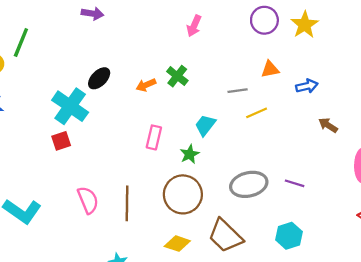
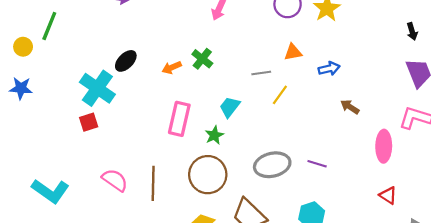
yellow line: (257, 113) -> (280, 95), turned -30
pink rectangle: (154, 137) -> (179, 119), size x1.4
pink semicircle: (88, 200) -> (115, 180), turned -32

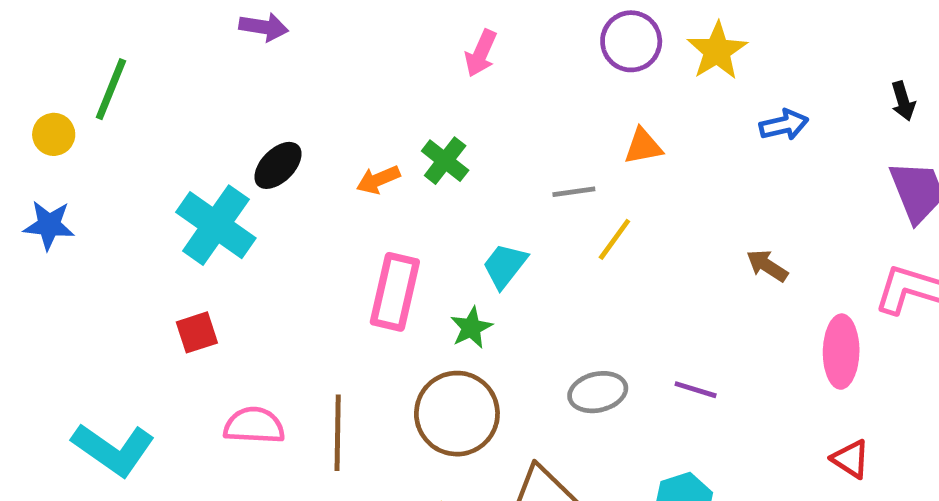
blue arrow: (329, 69) -> (784, 125), moved
red square: (89, 122) -> (197, 332), moved
gray ellipse: (272, 165) -> (598, 392), size x0.7
pink semicircle: (115, 180) -> (254, 425), turned -32

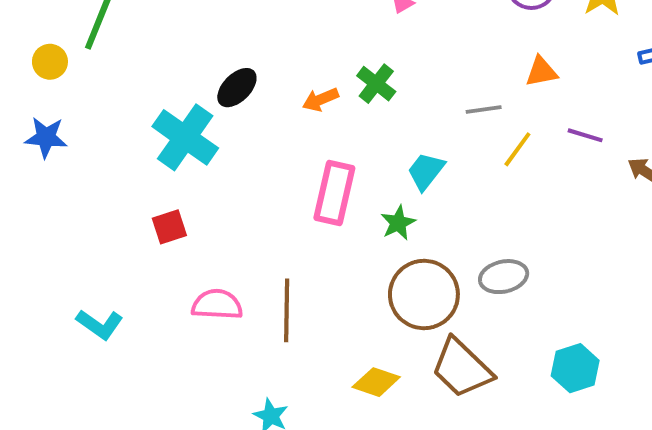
purple line: (696, 390) -> (585, 135), moved
brown circle: (457, 414) -> (424, 294), moved
cyan L-shape: (113, 449) -> (100, 324), size x0.7

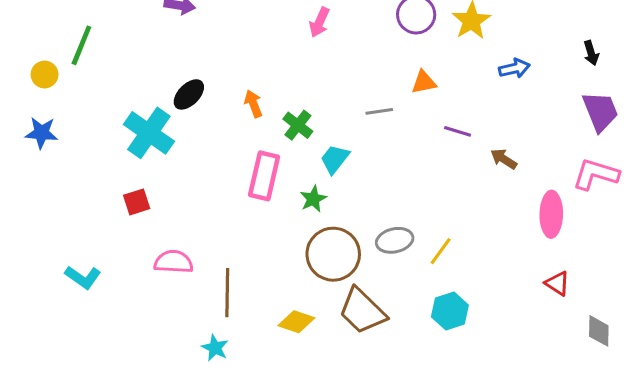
green cross: (376, 84) -> (298, 125), moved
orange arrow: (320, 100) -> (253, 104), turned 92
yellow line: (517, 149) -> (441, 251), moved
brown line: (287, 310) -> (227, 293), moved

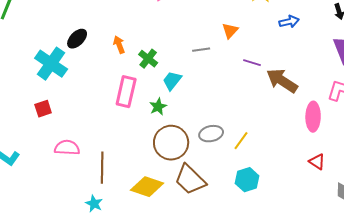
orange triangle: (424, 82) -> (230, 31), turned -36
brown arrow: (504, 159) -> (282, 81), size x1.8
yellow diamond: (296, 322) -> (147, 187), size x1.4

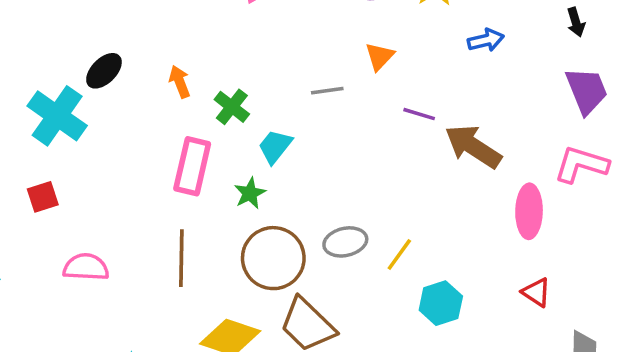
brown line: (102, 168) -> (181, 258), moved
cyan hexagon: (247, 180) -> (441, 303), moved

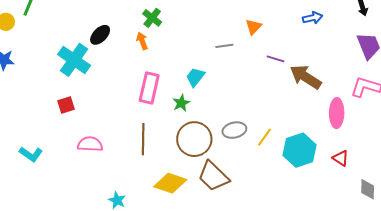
green cross: (232, 107) -> (152, 18), moved
cyan hexagon: (441, 303) -> (300, 150), moved, size x1.4

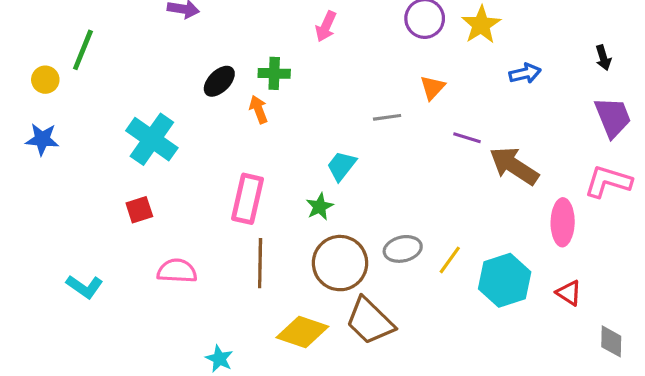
green cross: (152, 18) -> (274, 73), turned -36
black ellipse: (100, 35) -> (219, 81), moved
pink rectangle: (149, 88) -> (248, 199), moved

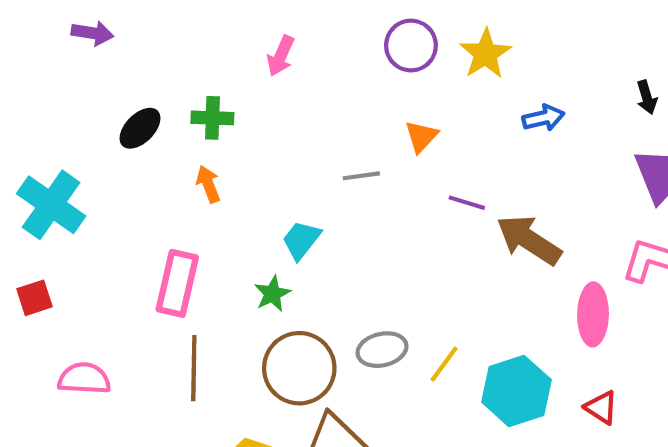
orange arrow: (258, 109) -> (208, 184), moved

